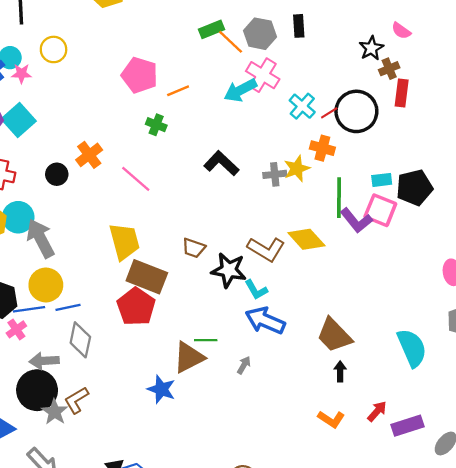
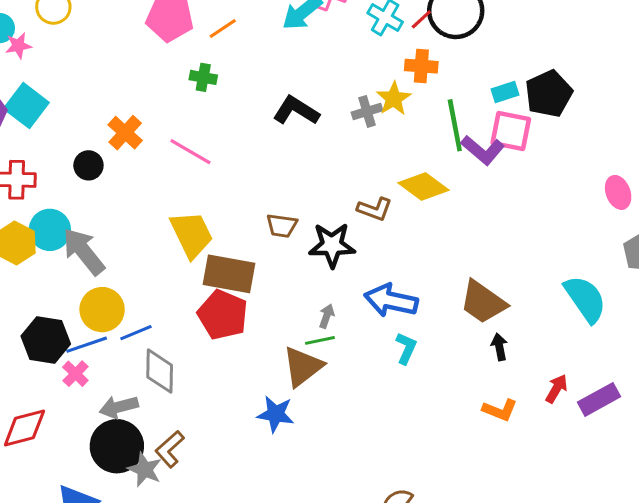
brown L-shape: (266, 249) -> (375, 209), size x0.7
cyan L-shape: (256, 290) -> (406, 348), moved, turned -115
gray arrow: (244, 365) -> (327, 316), moved

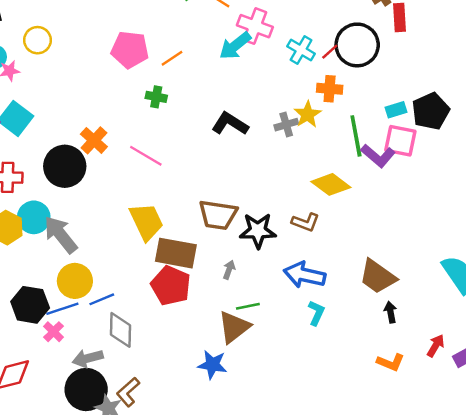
black circle: (88, 165) -> (65, 166), size x1.8
brown L-shape: (375, 209) -> (306, 222), moved
brown trapezoid: (282, 226) -> (218, 215), size x1.6
gray arrow: (327, 316) -> (229, 270), moved

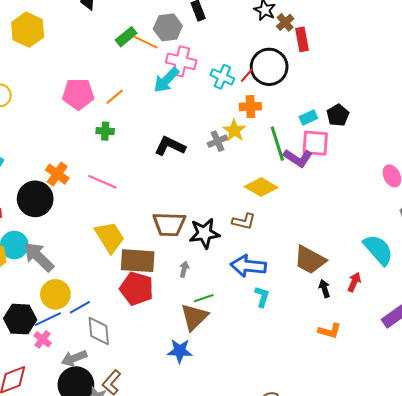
black pentagon: (431, 111) -> (338, 115), size x0.7
red arrow: (436, 346) -> (354, 282), moved

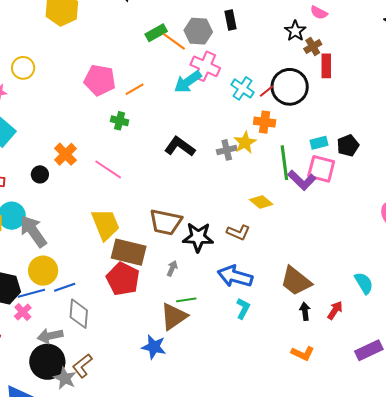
yellow diamond: (261, 187) -> (261, 202), size x0.7
black circle: (35, 199) -> (40, 174), size x0.5
cyan semicircle: (378, 250) -> (364, 283), size x0.7

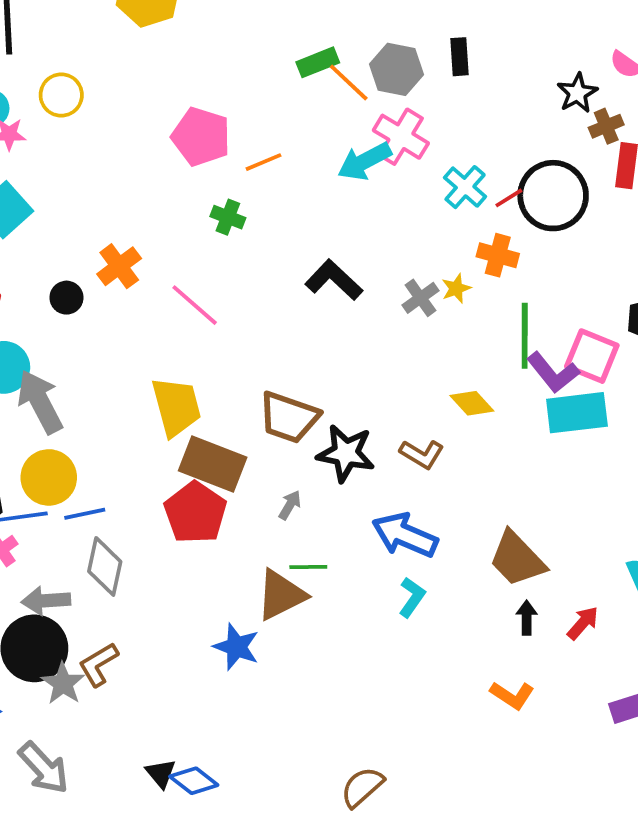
yellow star: (245, 143) -> (456, 288), size x0.7
cyan rectangle: (319, 143) -> (577, 413), moved, size x1.8
gray cross: (227, 150) -> (420, 298), turned -30

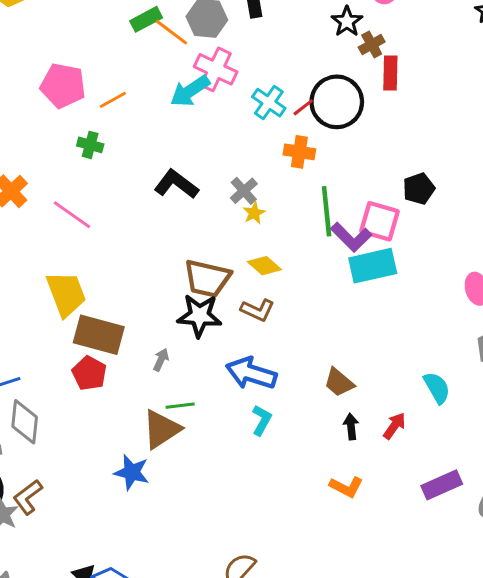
yellow star: (456, 288) -> (254, 213), moved
yellow diamond: (472, 403) -> (264, 266), moved
brown trapezoid: (289, 417) -> (207, 278), moved
red pentagon: (195, 513) -> (89, 373), size x0.7
brown trapezoid: (517, 559) -> (339, 382), size x0.7

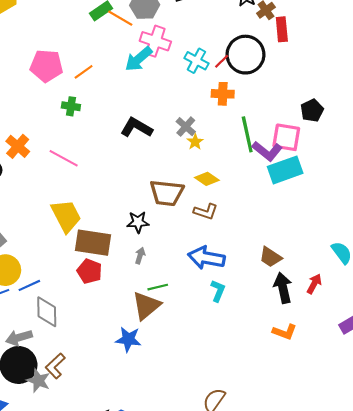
black star: (199, 316) -> (138, 222), moved, size x0.7
black arrow: (351, 426) -> (283, 288), size x1.6

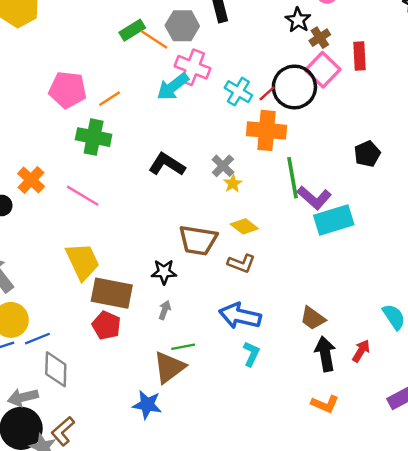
red rectangle: (282, 29) -> (360, 56), moved
orange cross: (223, 94) -> (267, 130), size x1.5
green cross: (71, 106) -> (94, 137), size x1.6
pink square: (286, 137) -> (323, 70), moved, turned 32

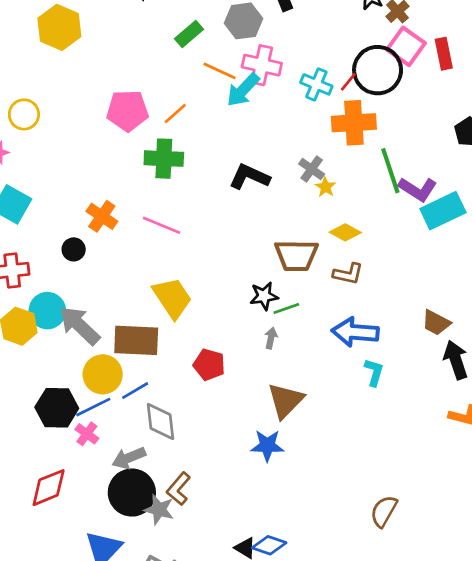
orange line: (154, 39) -> (219, 71), moved
red rectangle: (360, 56) -> (444, 54), moved
brown rectangle: (112, 293) -> (136, 340), moved
green line: (183, 347) -> (286, 308), moved

